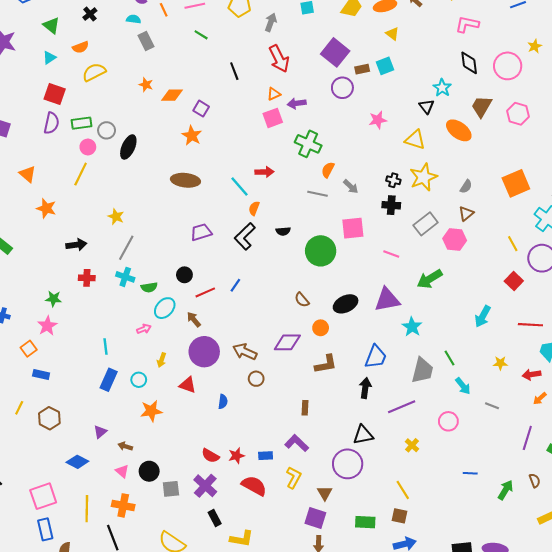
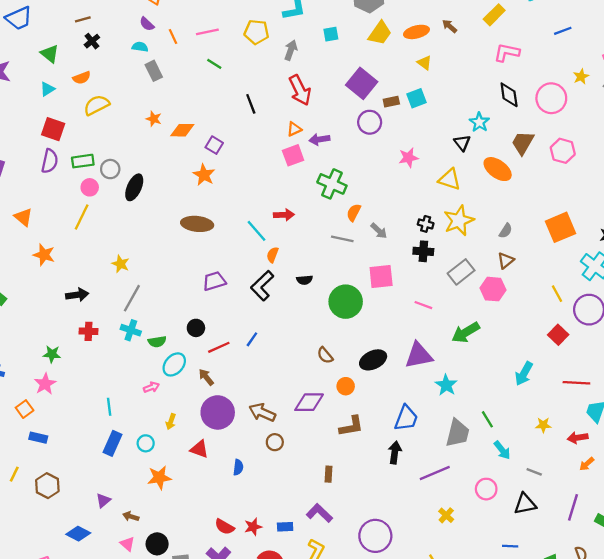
black triangle: (363, 435) -> (525, 504), moved

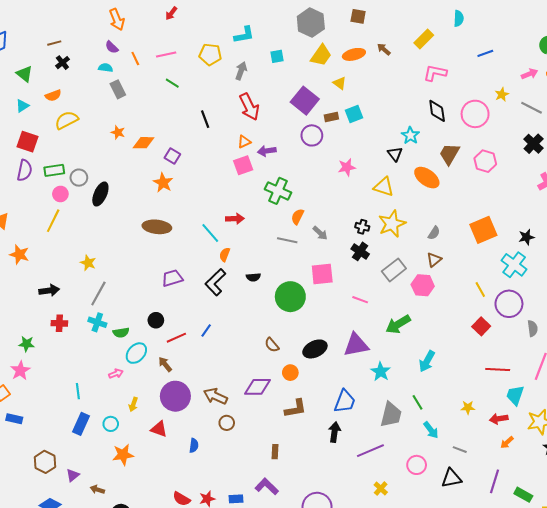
yellow triangle: (424, 63) -> (340, 83), moved
black cross: (423, 251) -> (360, 251), turned 30
cyan arrow: (524, 374) -> (427, 361), moved
brown hexagon: (47, 486) -> (45, 462), moved

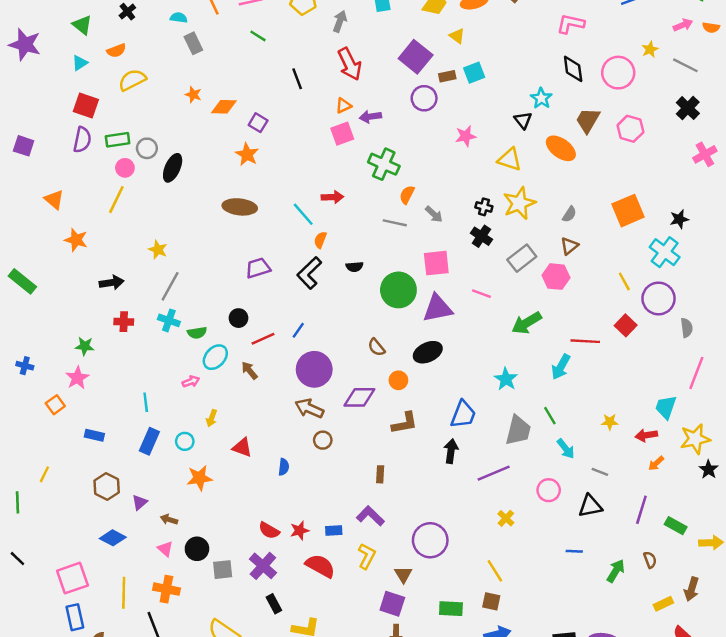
purple triangle: (356, 345) -> (438, 308), moved
red line: (498, 370) -> (585, 341), moved
purple circle: (175, 396) -> (314, 369), moved
blue rectangle: (14, 419) -> (94, 435), moved

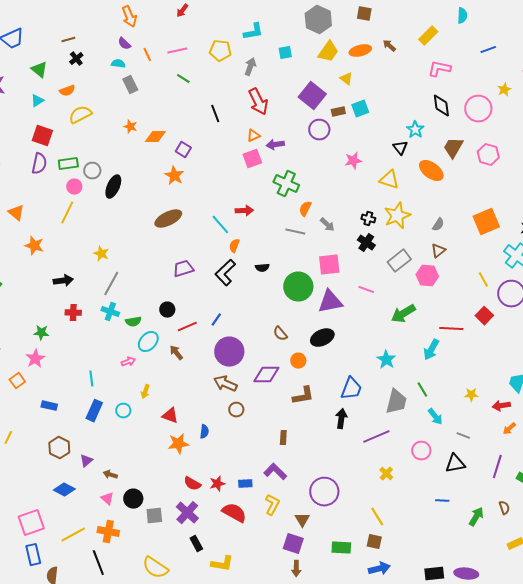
brown ellipse: (240, 207) -> (168, 219), turned -32
orange star: (199, 478) -> (178, 444), moved
yellow line: (124, 593) -> (73, 535), turned 60

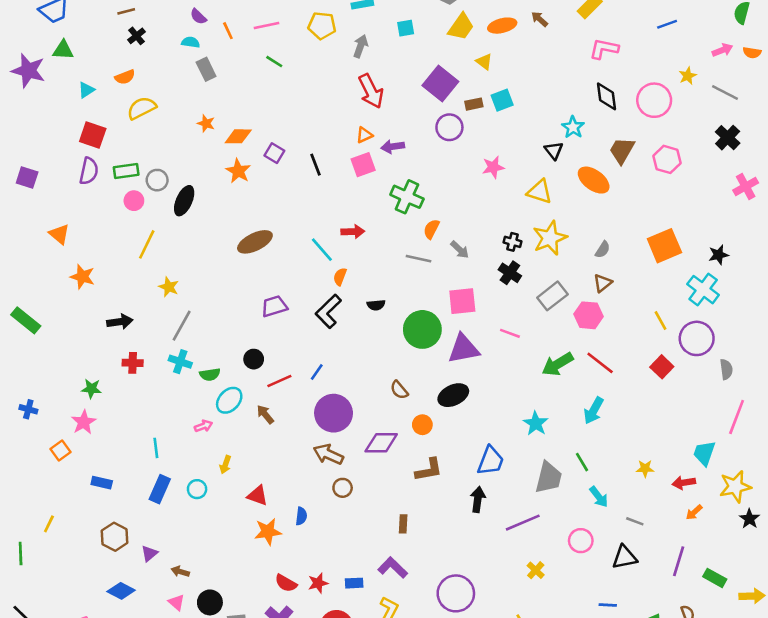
green triangle: (39, 70) -> (63, 50), moved, turned -36
black line: (215, 114) -> (315, 165), moved
orange star: (174, 176) -> (238, 171), moved
yellow line: (67, 213) -> (147, 244), moved
red line: (451, 329) -> (600, 363), moved, turned 35

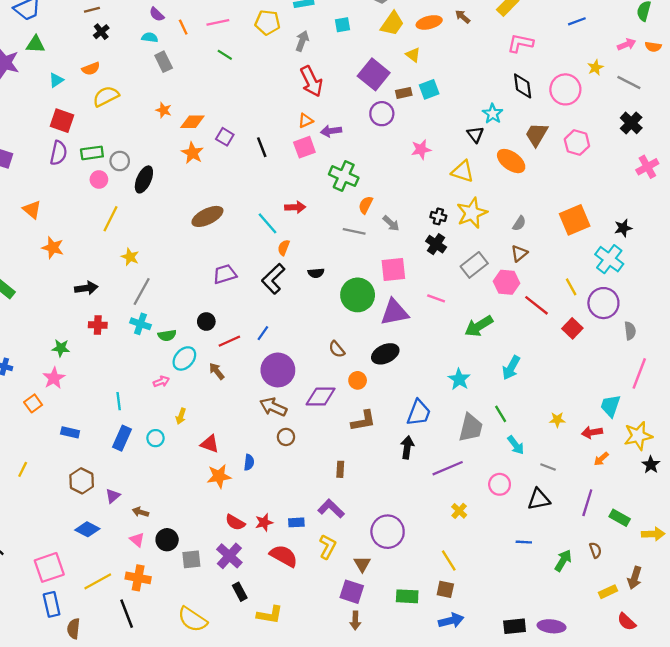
red line: (600, 363) -> (537, 305), moved

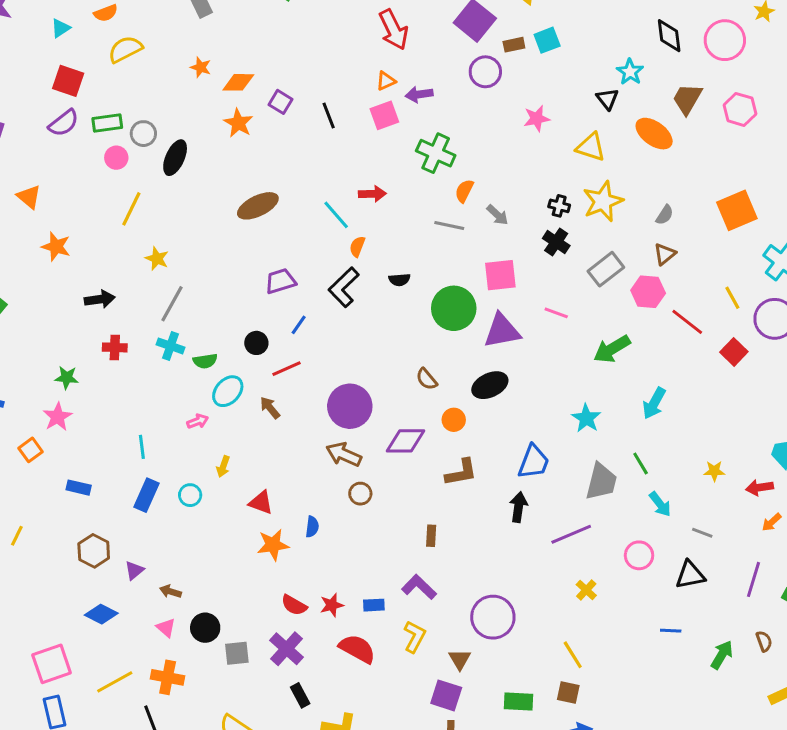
purple semicircle: (59, 153) -> (64, 123), turned 40
blue line: (263, 333) -> (299, 325), moved

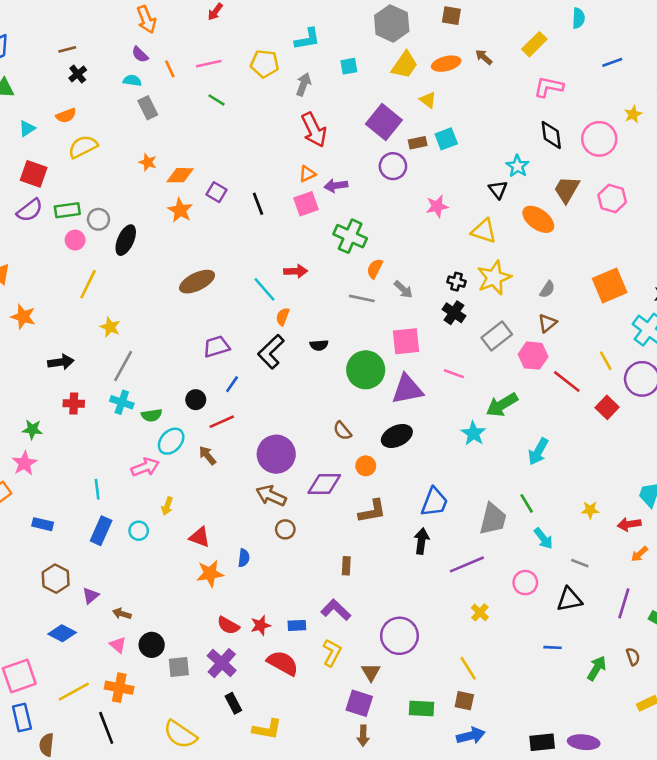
cyan star: (586, 418) -> (473, 433), moved
pink arrow: (198, 421) -> (145, 467), size x1.5

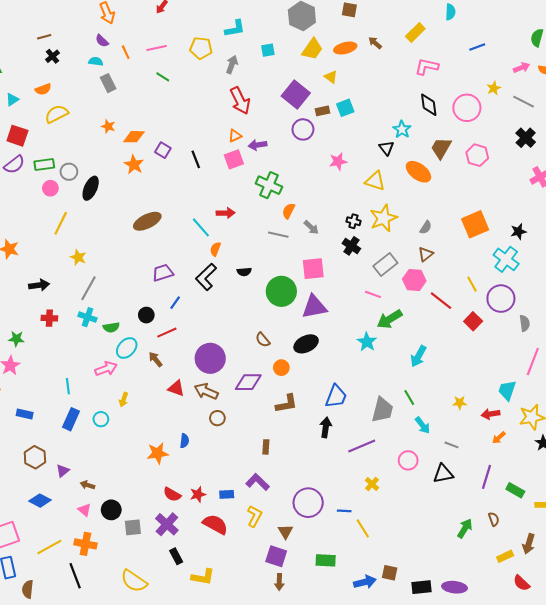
pink line: (454, 374) -> (373, 294), moved
red triangle: (200, 537) -> (176, 388), moved
blue line: (553, 647) -> (344, 511), moved
brown square: (464, 701) -> (390, 573), moved

